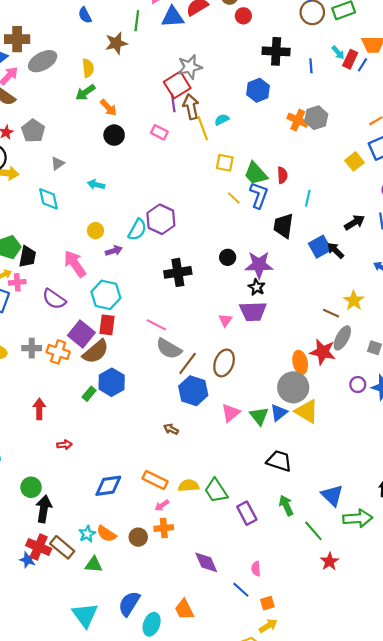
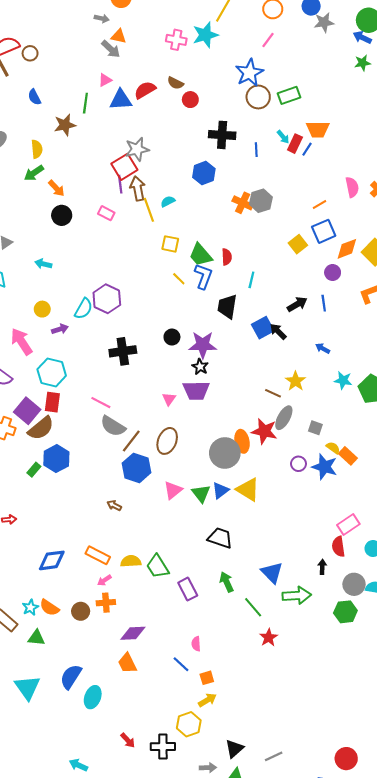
gray circle: (293, 387) -> (225, 453), moved
purple diamond: (206, 562) -> (133, 633), moved, turned -70
orange trapezoid: (184, 609) -> (127, 663), moved

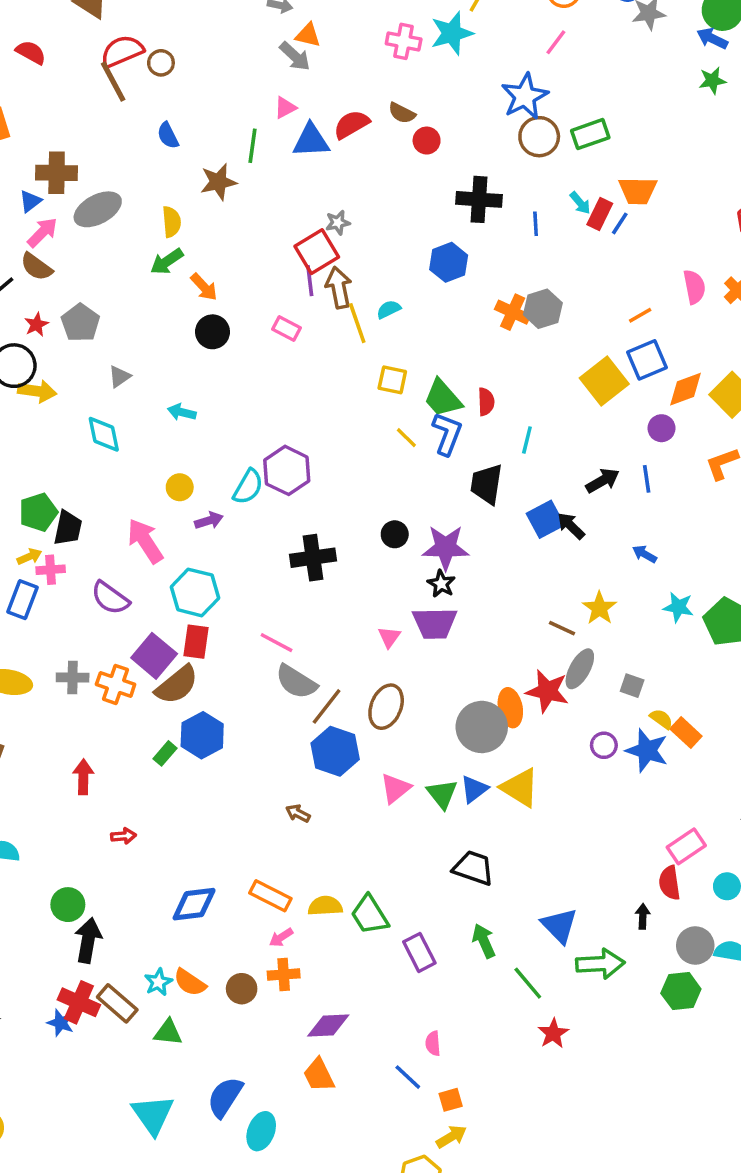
gray star: (137, 149) -> (338, 223), size x0.6
yellow square: (298, 244) -> (604, 381), size x1.5

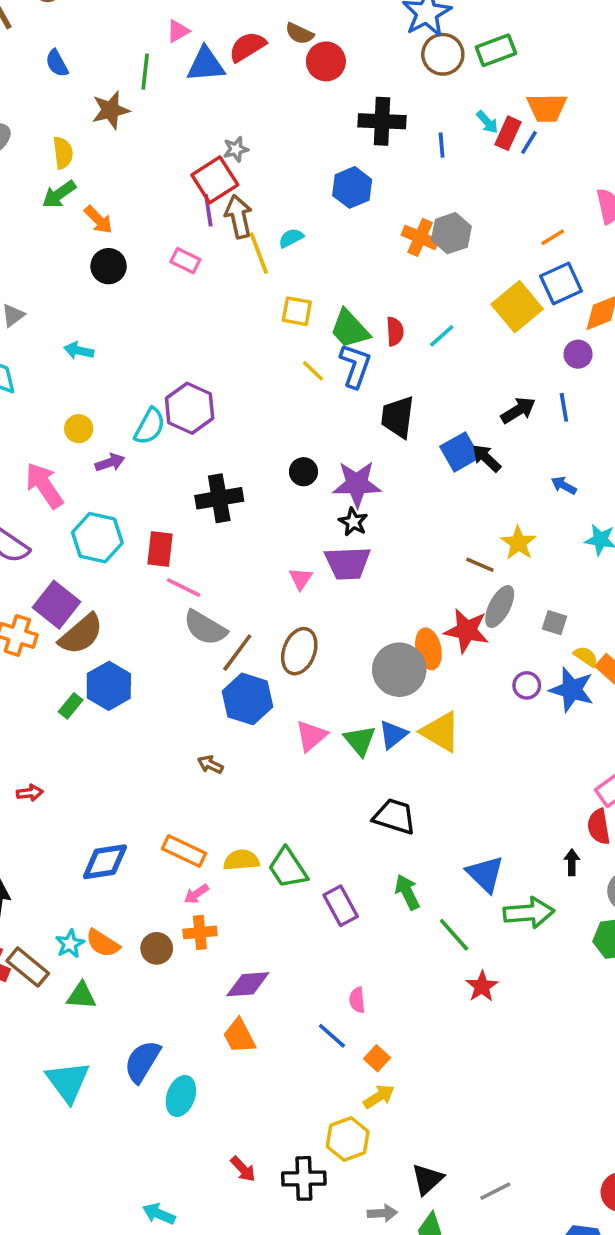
red circle: (427, 141) -> (326, 61), size x1.4
cyan line: (527, 440) -> (442, 336), moved, turned 36
red rectangle: (196, 642) -> (160, 549), moved
orange square: (451, 1100) -> (377, 1058), turned -30

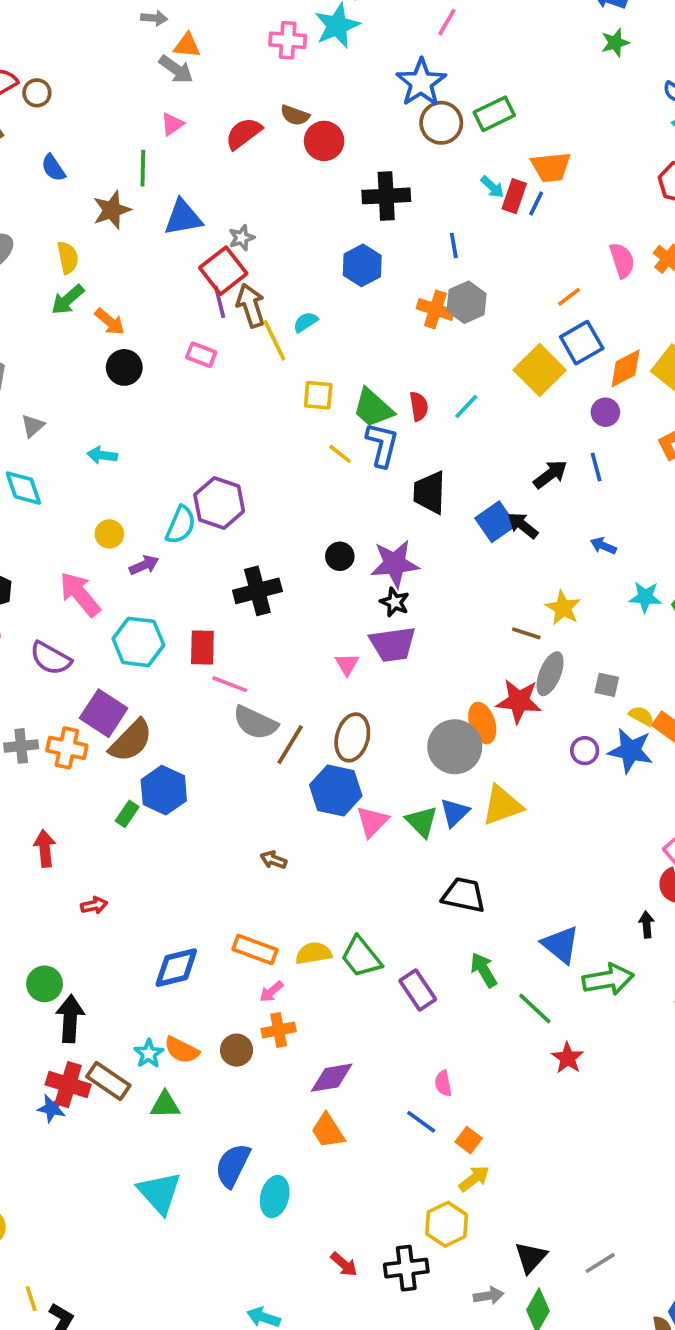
blue triangle: (206, 65) -> (183, 218), moved
blue line: (442, 145) -> (454, 245), moved
blue hexagon: (247, 699) -> (336, 790), moved
yellow triangle: (441, 732) -> (502, 805), turned -45

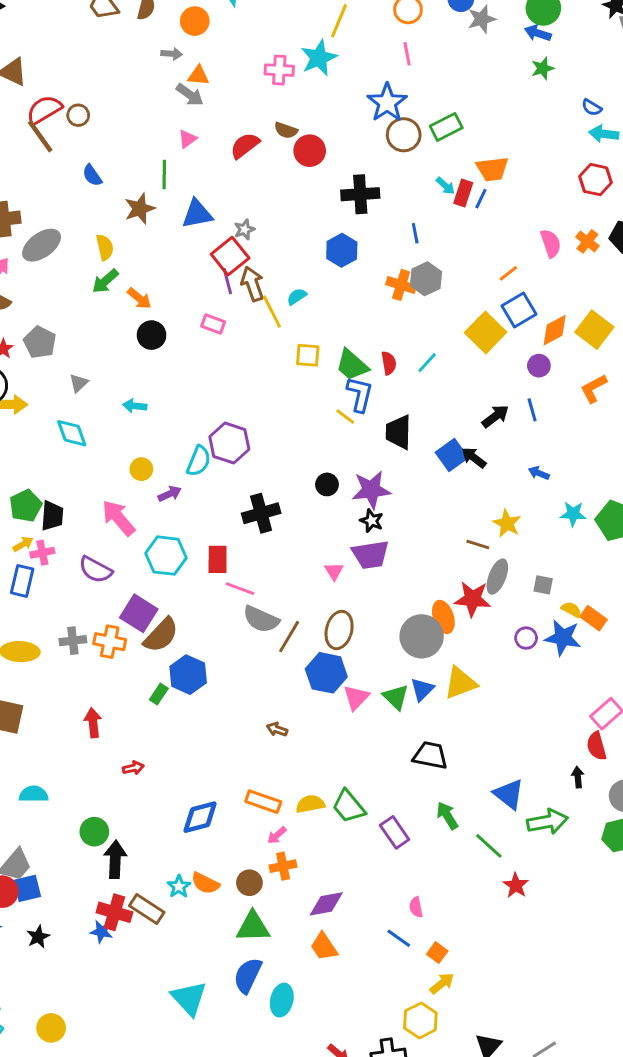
pink line: (447, 22) -> (407, 54), turned -40
yellow line: (340, 454) -> (345, 417), moved
green triangle: (165, 1105) -> (253, 927), moved, size x1.4

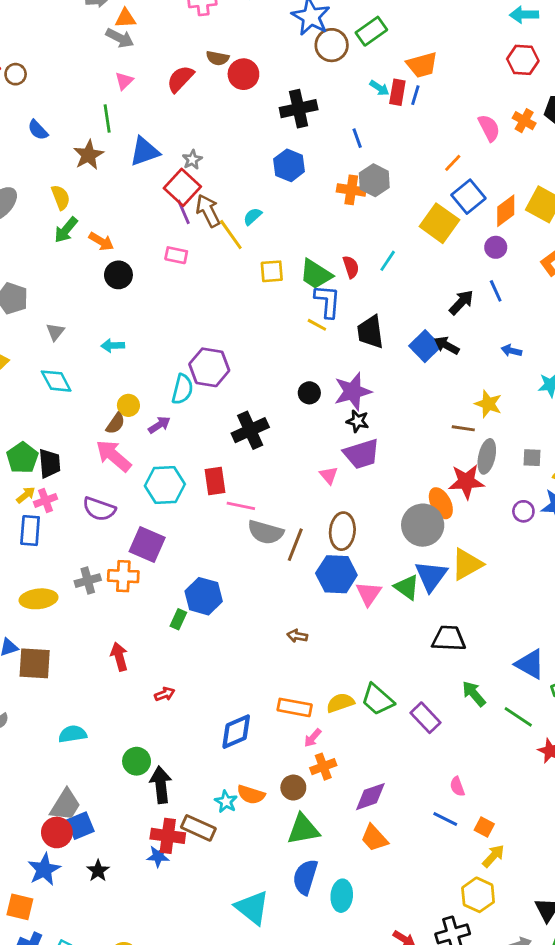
brown semicircle: (161, 635) -> (115, 423), moved, size x0.6
blue triangle: (422, 689) -> (431, 576), size x1.4

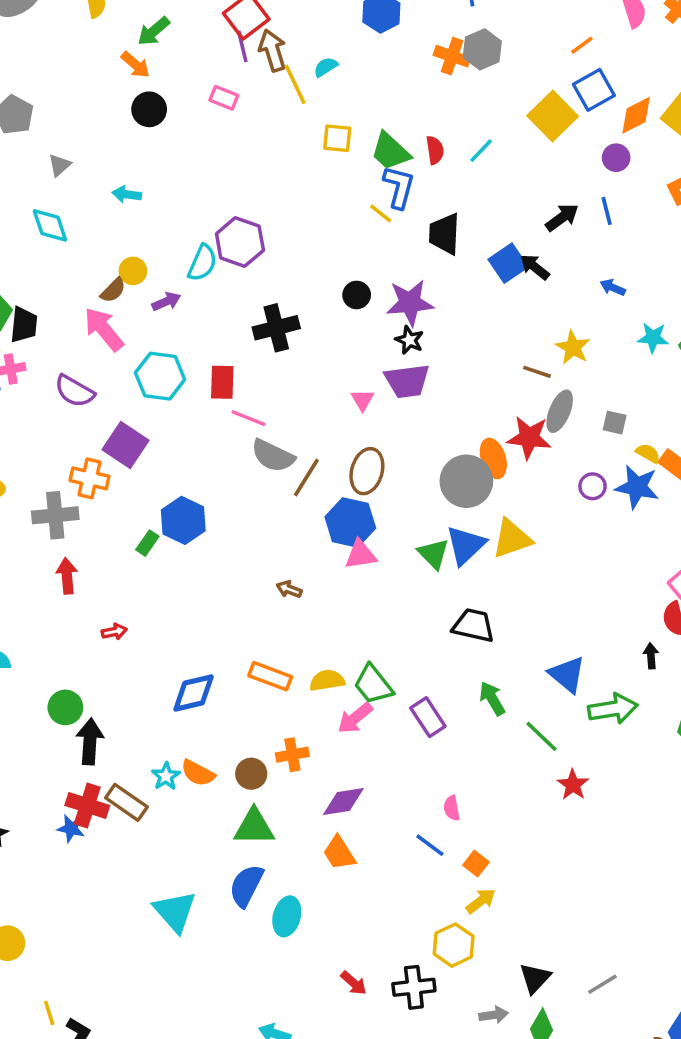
green arrow: (66, 230) -> (154, 31), moved
gray cross: (88, 581) -> (55, 515), moved, size x1.4
pink triangle: (369, 594) -> (361, 555), moved, turned 36
pink arrow: (313, 738) -> (355, 718), moved, size x1.5

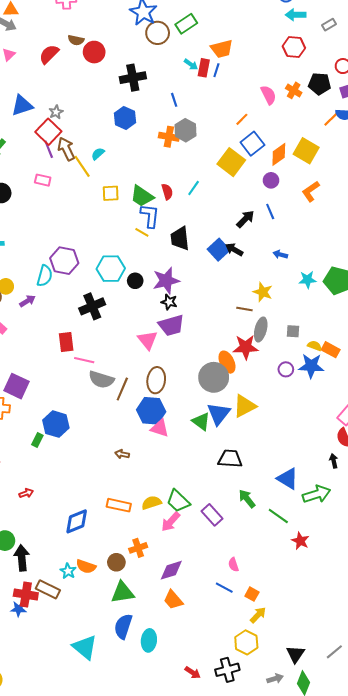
cyan hexagon: (160, 376) -> (111, 269), moved
pink triangle: (362, 400) -> (148, 340), size x1.5
pink triangle: (361, 555) -> (160, 428), turned 36

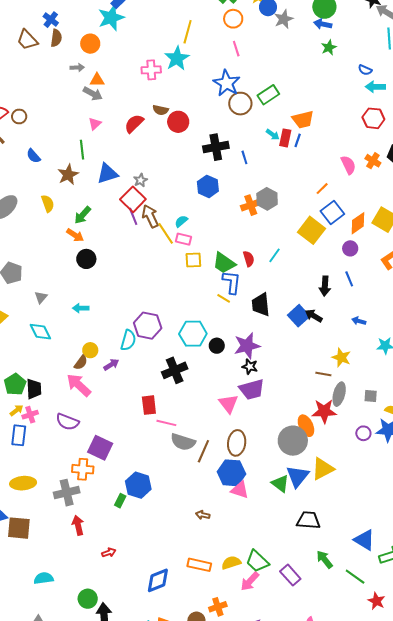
blue line: (174, 100) -> (244, 157), moved
orange cross: (169, 137) -> (251, 205), turned -30
pink rectangle: (43, 180) -> (184, 239), moved
black arrow: (245, 219) -> (325, 286), turned 138

